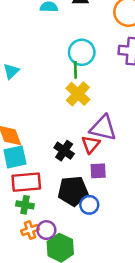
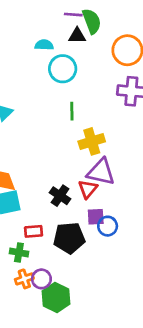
cyan circle: (82, 52) -> (63, 69), moved
yellow cross: (78, 94) -> (92, 141), moved, turned 30
red rectangle: (26, 182) -> (34, 231), moved, size x0.6
blue circle: (89, 205) -> (108, 226), moved

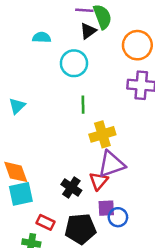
black triangle: (77, 36) -> (88, 31), turned -36
cyan semicircle: (44, 45) -> (42, 37), moved
purple triangle: (101, 172) -> (111, 164), turned -32
red rectangle: (34, 231) -> (46, 222), turned 30

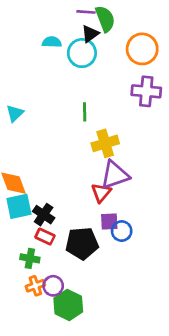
cyan semicircle: (42, 37) -> (52, 42), moved
cyan circle: (74, 63) -> (82, 53), moved
black cross: (71, 187) -> (44, 215), moved

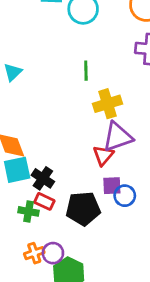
green cross: (30, 258) -> (29, 211), moved

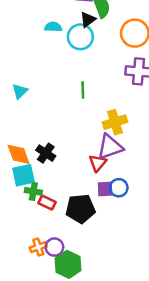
yellow cross: (108, 104) -> (115, 122), moved
black cross: (43, 178) -> (46, 153), moved
blue circle: (125, 196) -> (119, 188), moved
green cross: (29, 211) -> (33, 191), moved

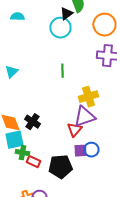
cyan semicircle: (53, 27) -> (17, 17), moved

